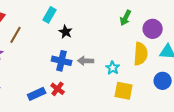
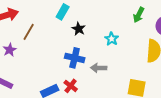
gray arrow: (86, 61) -> (99, 68), moved
cyan star: (113, 68) -> (112, 39), moved

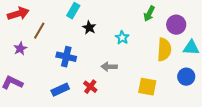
blue cross: (75, 58) -> (66, 57), moved
red cross: (71, 86) -> (90, 87), moved

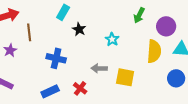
brown line: (39, 31) -> (29, 32), turned -36
yellow square: (147, 87) -> (125, 77), moved

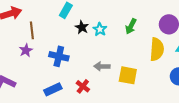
green arrow: (139, 15) -> (131, 26), moved
cyan star: (112, 39) -> (100, 29), moved
purple star: (10, 50) -> (26, 50), moved

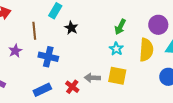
cyan star: (100, 29) -> (116, 49), moved
brown line: (32, 30) -> (34, 31), moved
gray arrow: (102, 66) -> (92, 78), moved

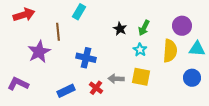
black star: (71, 28) -> (120, 29), moved
purple star: (15, 51) -> (39, 52), size x1.6
blue cross: (48, 57) -> (86, 58), moved

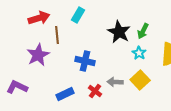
red arrow: (24, 15) -> (39, 18), moved
black star: (120, 29) -> (119, 32), size x1.6
yellow square: (141, 77) -> (140, 80), turned 36

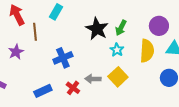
red arrow: (39, 18) -> (17, 15), turned -100
purple star: (38, 55) -> (16, 52), size x0.7
blue cross: (85, 61) -> (63, 58), turned -36

